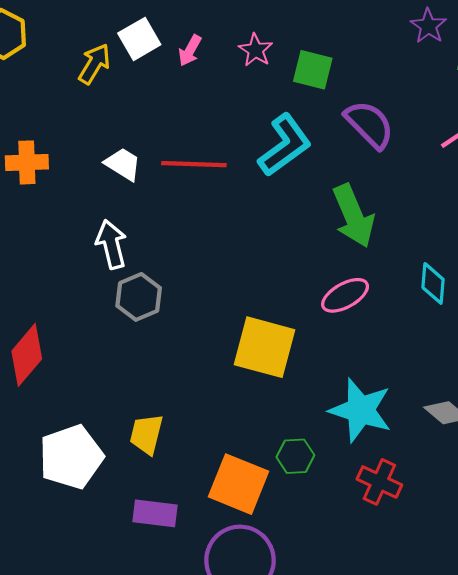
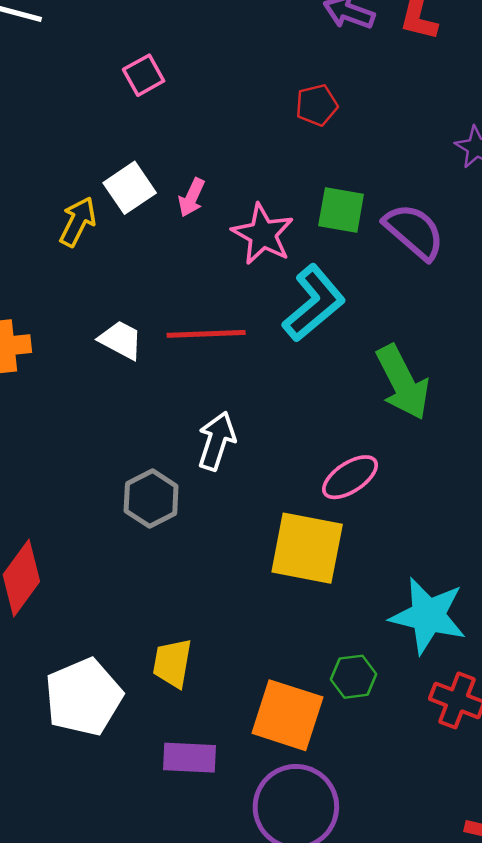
pink star: (256, 50) -> (263, 234), moved, size x1.5
purple semicircle: (369, 124) -> (414, 232), moved
white arrow: (111, 244) -> (217, 441), moved, turned 36
pink ellipse: (345, 295) -> (350, 477), moved

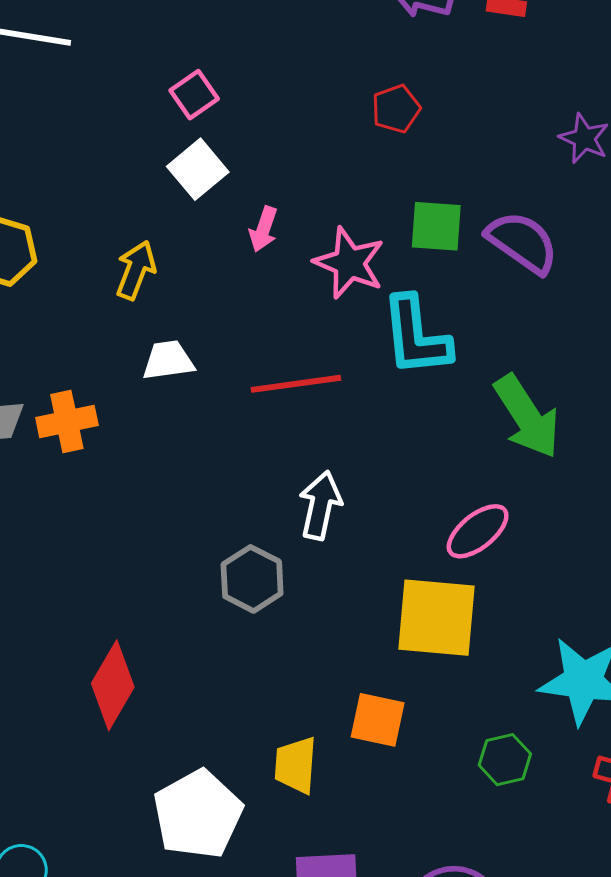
white square: (130, 188) -> (198, 169), moved
cyan L-shape: (314, 303) -> (416, 336), turned 130
white trapezoid: (121, 340) -> (168, 360), moved, turned -30
orange square: (287, 715) -> (378, 720), moved, size x0.7

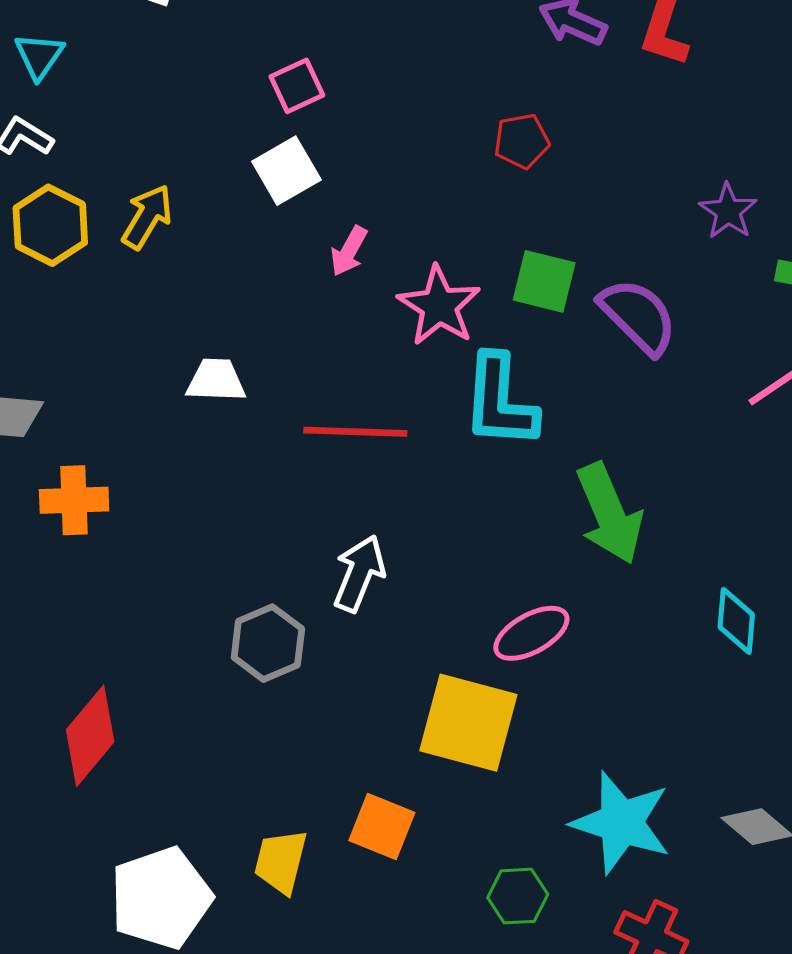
yellow arrow: (136, 270) -> (147, 217), moved
orange cross: (67, 421) -> (74, 500), moved

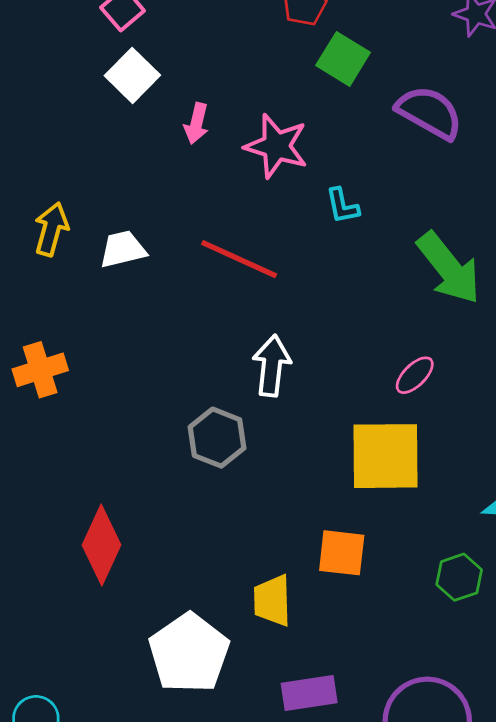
yellow arrow: (147, 217) -> (51, 229), moved
green square: (544, 281) -> (343, 59), moved, turned 33
cyan L-shape: (500, 401) -> (342, 206), size x0.5
red line: (355, 432) -> (239, 259), turned 38
pink ellipse: (531, 633) -> (415, 375), size x0.7

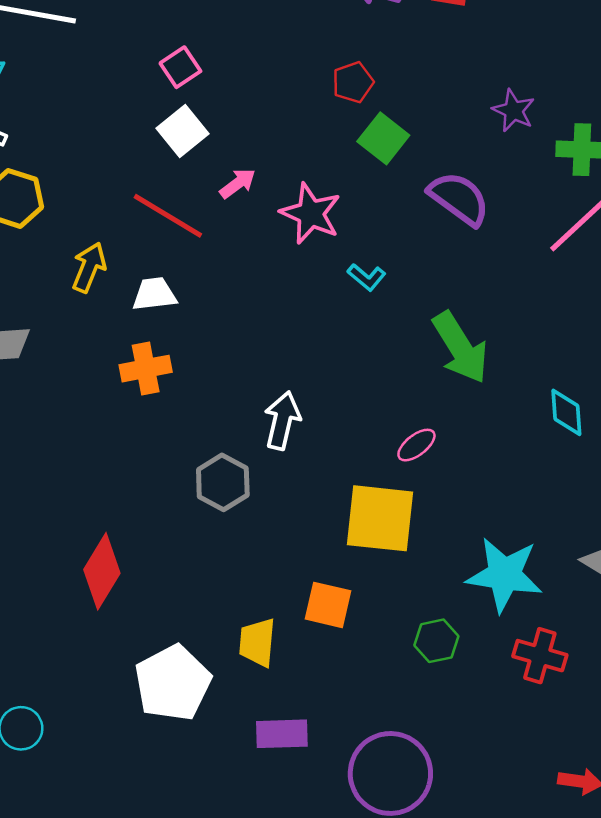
pink arrow: (196, 123) -> (238, 183), turned -147
cyan L-shape: (342, 206) -> (367, 277), turned -45
red line: (239, 259) -> (168, 216), moved
orange cross: (40, 370) -> (146, 369), moved

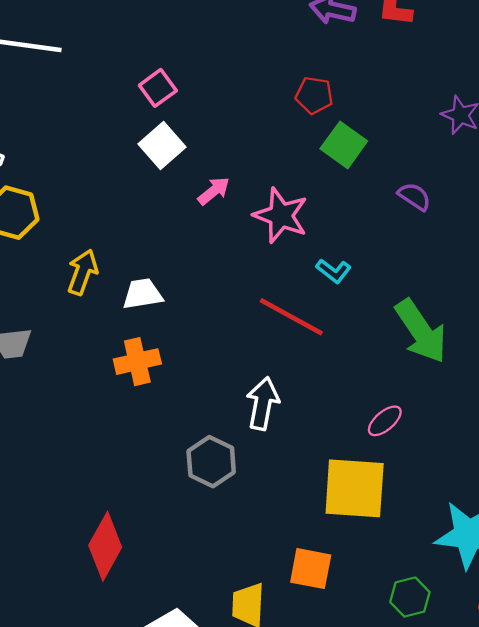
red pentagon: (353, 82) -> (314, 95), turned 30
purple semicircle: (459, 198) -> (414, 196), size x0.6
red line: (168, 216) -> (291, 317), moved

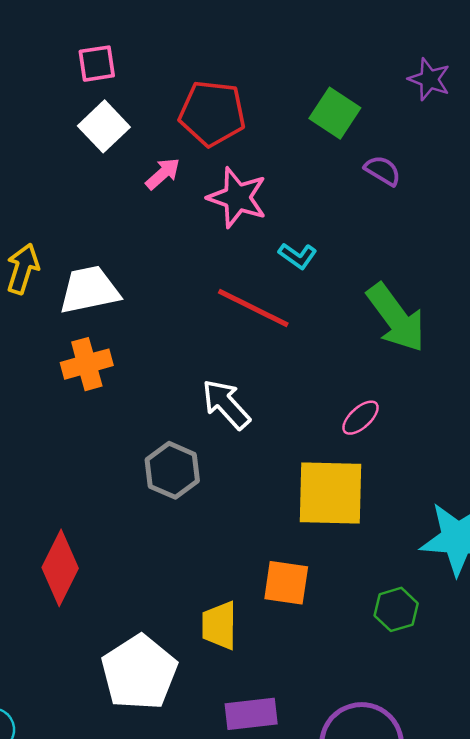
pink square: (158, 88) -> (97, 64), turned 30
red pentagon: (314, 95) -> (212, 113), moved, size x1.6
green square: (344, 145) -> (335, 113), moved
white trapezoid: (142, 294) -> (89, 290), size x1.4
white arrow: (263, 404) -> (226, 404), turned -51

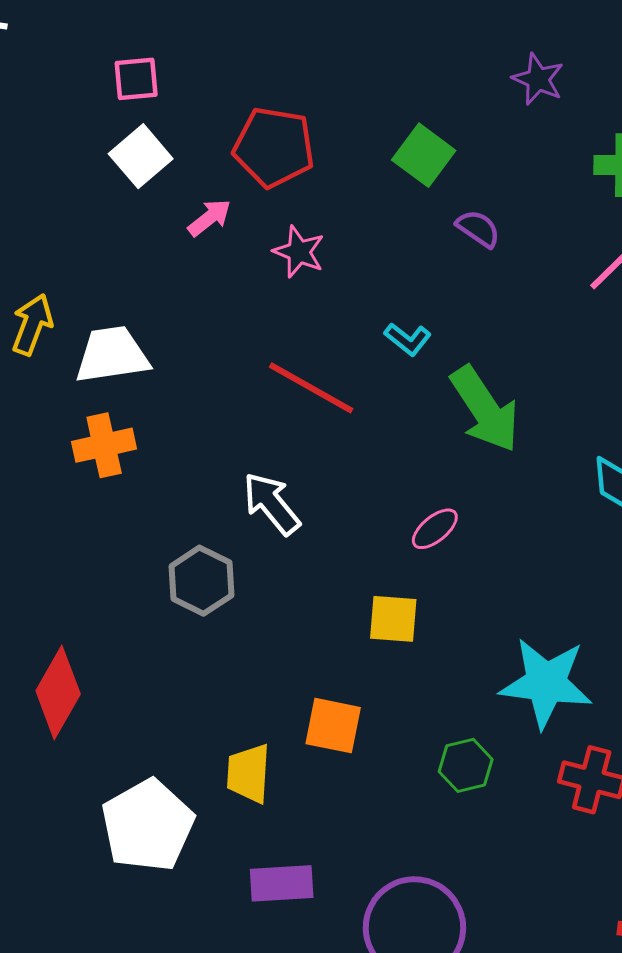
purple star: (429, 79) -> (538, 79), moved
pink star: (237, 198) -> (299, 252), size x0.7
cyan L-shape: (298, 256) -> (408, 339), moved
yellow square: (331, 493) -> (393, 619), size x0.6

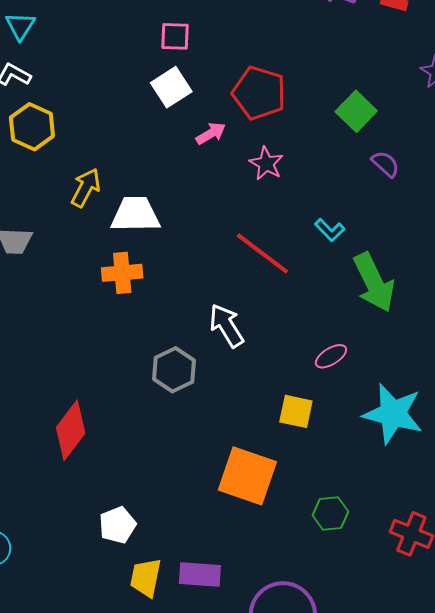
cyan star: (546, 683) -> (393, 414), moved
orange square: (333, 726) -> (247, 476), size x1.5
yellow trapezoid: (249, 773) -> (146, 578), moved
white pentagon: (148, 825) -> (118, 525), size x0.6

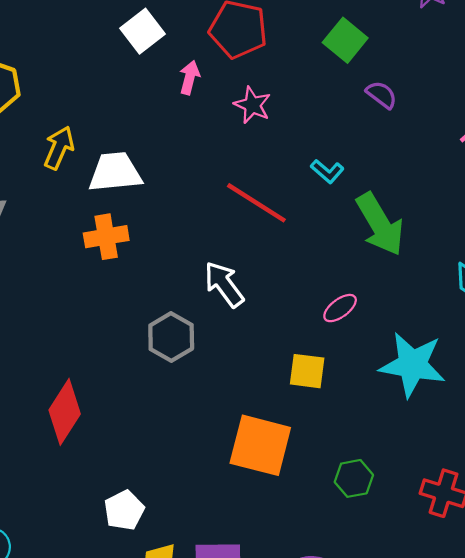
pink arrow: (211, 133) -> (190, 78), turned -40

